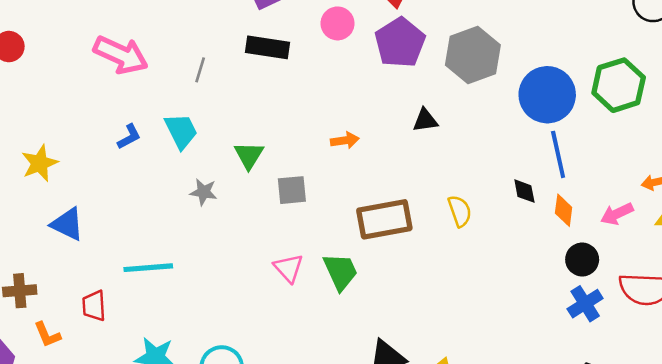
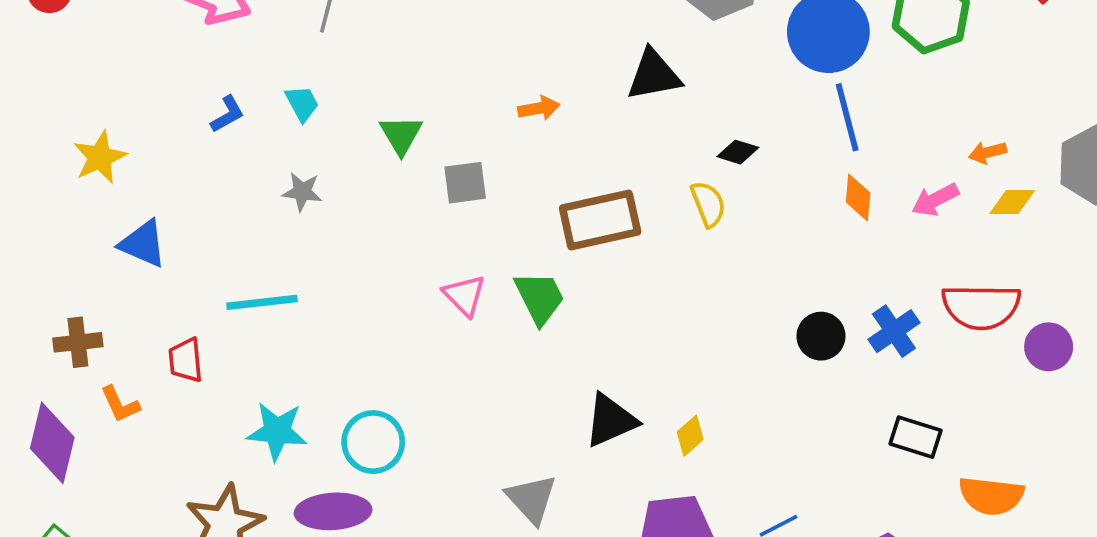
black triangle: (425, 120) -> (654, 75), size x1.5
cyan trapezoid: (181, 131) -> (302, 103), size x0.7
black diamond: (524, 191) -> (738, 152), moved, turned -60
gray star: (204, 192) -> (302, 192), moved
black circle: (582, 260) -> (821, 336), moved

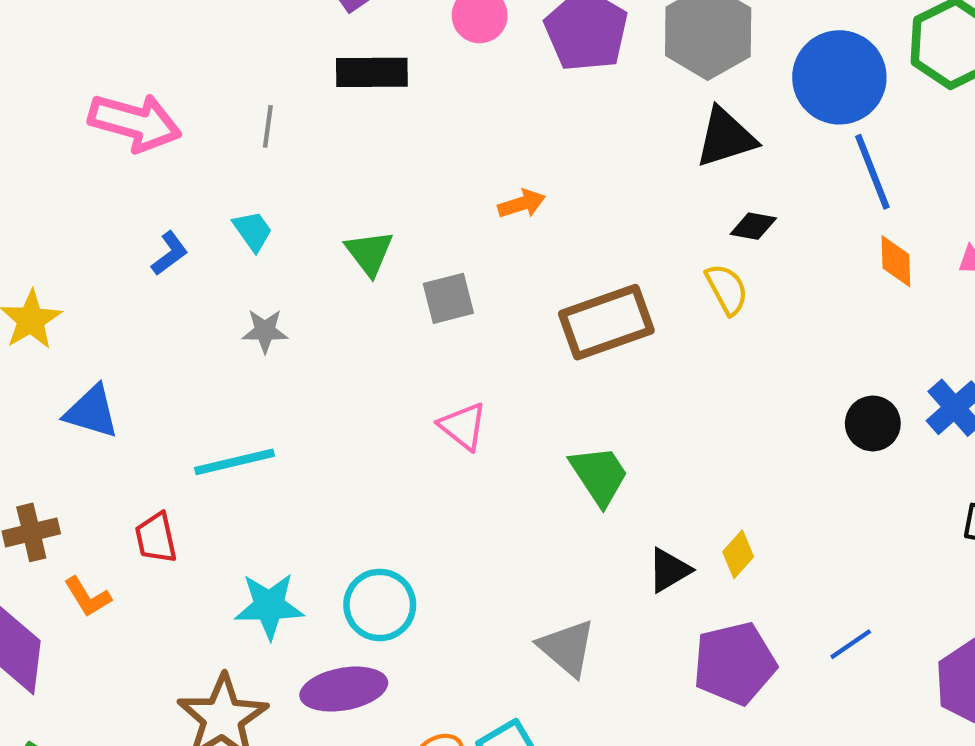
black triangle: (654, 75) -> (726, 137), moved
green trapezoid: (540, 298) -> (599, 475), moved
black triangle: (611, 420) -> (669, 570), moved, size x0.7

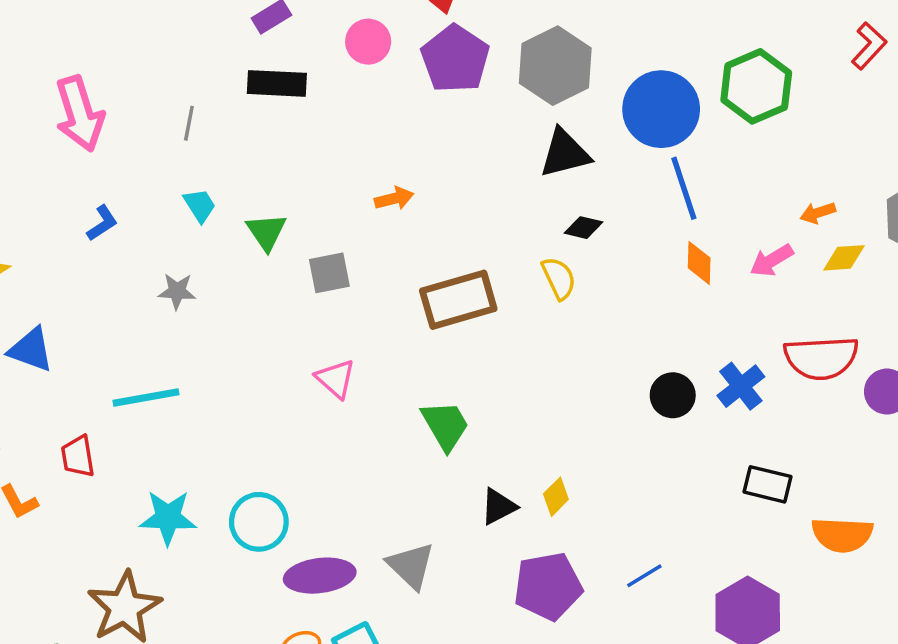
pink arrow: (135, 122) -> (80, 114), turned 54
cyan trapezoid: (253, 231) -> (200, 205), moved
purple ellipse: (344, 689) -> (320, 576), moved

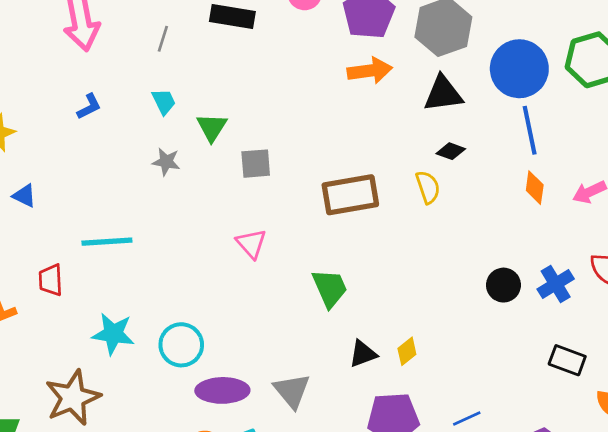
orange arrow: (394, 198) -> (370, 71), moved, size x1.5
gray star: (177, 291) -> (166, 162), moved
blue triangle: (31, 350) -> (24, 196), size x0.7

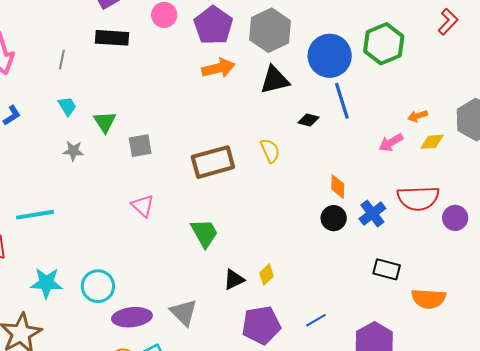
black diamond: (451, 151) -> (308, 120), moved
orange diamond: (535, 188) -> (338, 187), moved

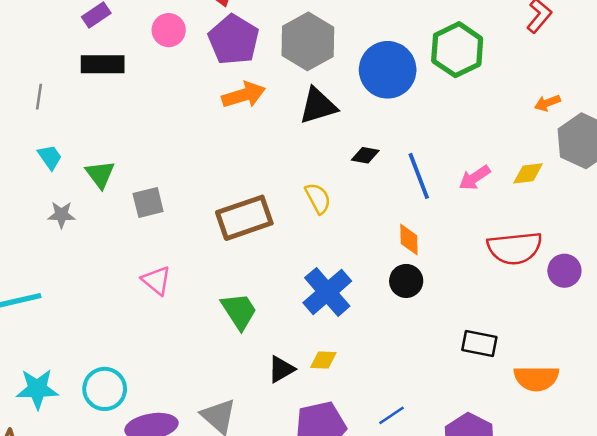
blue line: (342, 101) -> (419, 176), moved
orange arrow: (418, 116) -> (547, 103), moved
blue cross: (372, 214) -> (327, 292), moved, size x1.4
yellow diamond: (267, 275) -> (323, 360), turned 50

